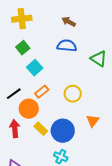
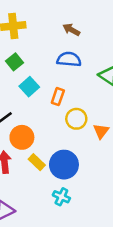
orange rectangle: (42, 92) -> (58, 97), moved, turned -32
orange triangle: (93, 121) -> (101, 131), moved

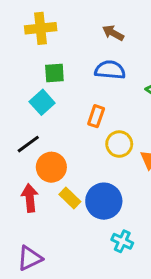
green square: (14, 62) -> (54, 73), moved, turned 35
cyan square: (29, 87) -> (42, 102), moved
cyan cross: (61, 197) -> (122, 241), moved

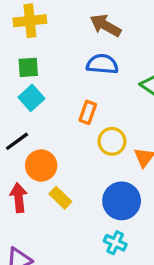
brown arrow: (113, 33) -> (105, 26), size x1.4
green square: (54, 73) -> (28, 67), moved
blue circle: (104, 201) -> (122, 201), moved

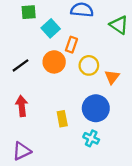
cyan square: (31, 98) -> (51, 28), moved
orange circle: (41, 165) -> (54, 62), moved
yellow rectangle: (60, 198) -> (62, 119), moved, turned 35

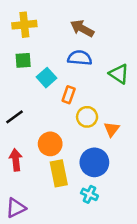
orange circle: (54, 62) -> (50, 144), moved
yellow rectangle: (62, 119) -> (59, 173), size x1.5

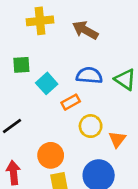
yellow cross: (24, 25) -> (40, 21), moved
blue semicircle: (80, 58) -> (89, 75), moved
orange rectangle: (69, 95) -> (71, 102), turned 42

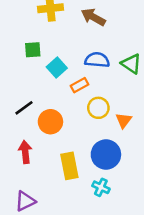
orange circle: (51, 155) -> (50, 122), moved

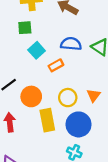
green square: (33, 50) -> (25, 28), moved
yellow circle: (98, 108) -> (68, 98), moved
yellow rectangle: (69, 166) -> (47, 120), moved

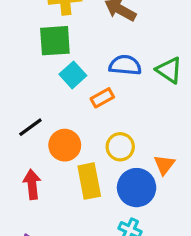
green square: (25, 28) -> (55, 41), size x1.5
orange triangle: (94, 95) -> (164, 165), moved

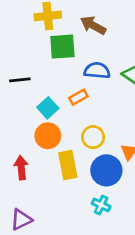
green square: (55, 41) -> (62, 47), moved
cyan square: (73, 75) -> (48, 108), moved
black line: (30, 127) -> (20, 80), moved, turned 30

